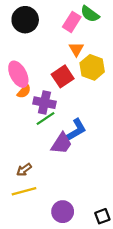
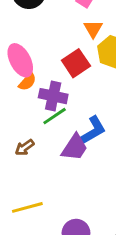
brown arrow: (24, 170) -> (25, 147), moved

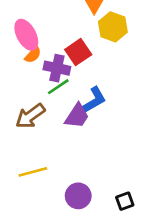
red square: (76, 63) -> (78, 52), moved
brown arrow: (25, 147) -> (30, 116), size x1.6

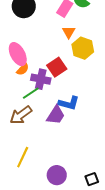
green line: (58, 87) -> (31, 93), moved
blue L-shape: (94, 100) -> (69, 103), turned 45
yellow line: (33, 172) -> (23, 157), turned -50

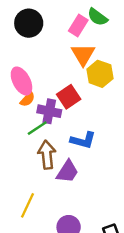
orange triangle: (69, 32) -> (83, 54), size x1.5
brown arrow: (21, 115) -> (47, 155), moved, turned 120
purple trapezoid: (56, 115) -> (67, 172), moved

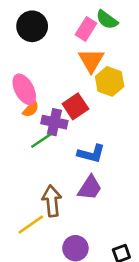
brown arrow: (47, 155) -> (52, 201), moved
purple trapezoid: (67, 172) -> (90, 188), moved
yellow line: (28, 205) -> (31, 225), turned 30

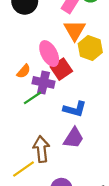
pink ellipse: (24, 89) -> (49, 54), moved

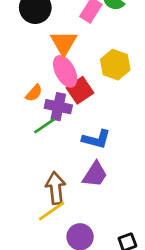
orange triangle: (75, 30) -> (64, 43), moved
yellow line: (24, 169) -> (52, 211), moved

